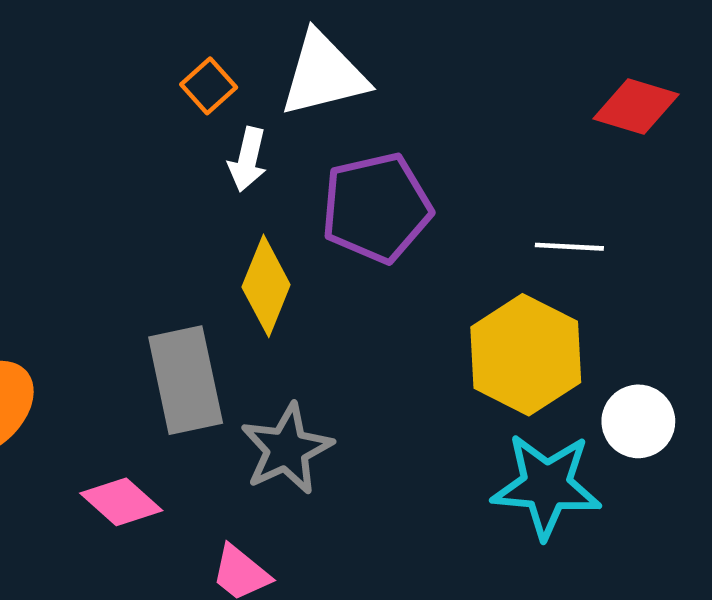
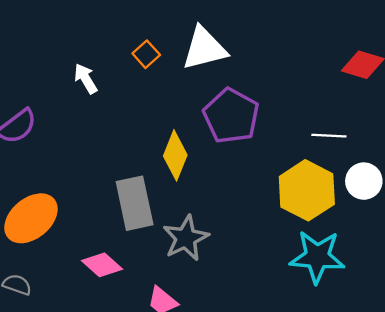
white arrow: (248, 159) -> (86, 79), moved, turned 136
purple pentagon: (376, 208) -> (231, 116), turned -30
white circle: (638, 421) -> (364, 181), moved

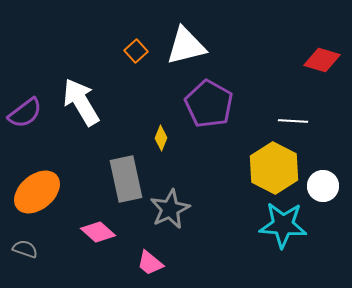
white arrow: (86, 79) -> (81, 102), moved, size x1.8
yellow diamond: (175, 155) -> (161, 138), size x0.6
white circle: (364, 181) -> (323, 186), moved

